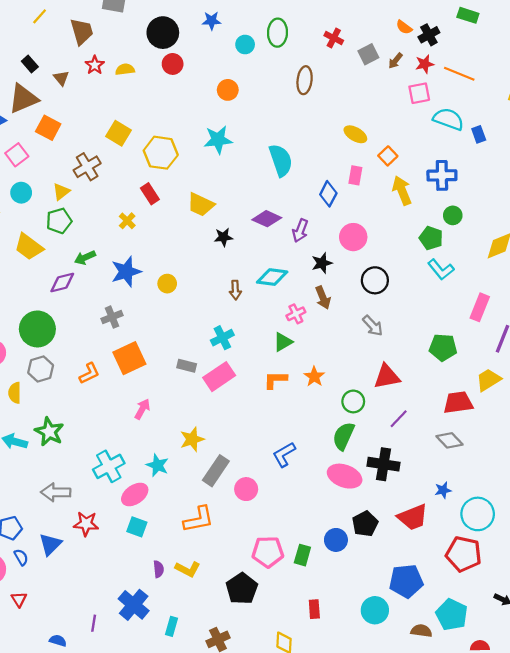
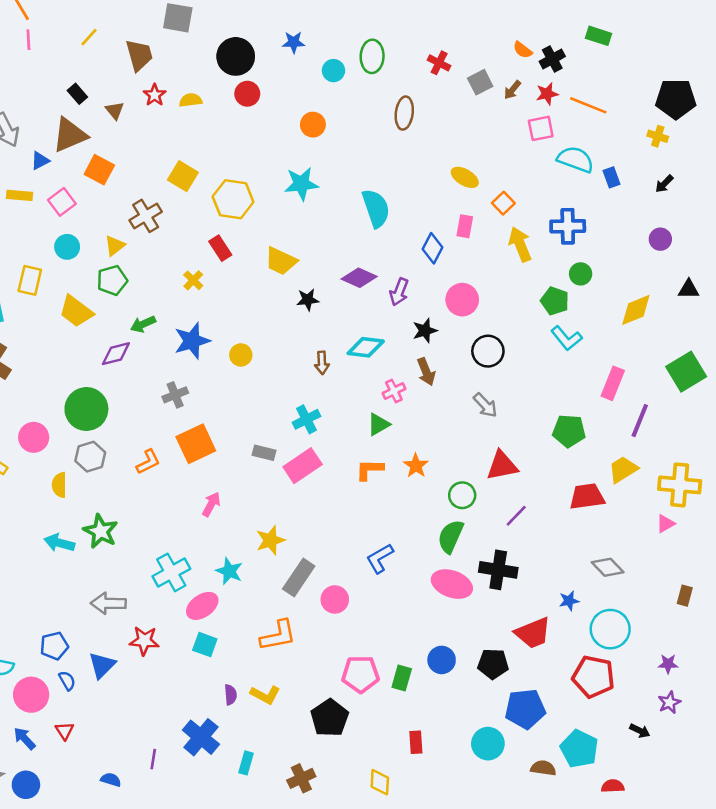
gray diamond: (450, 440) -> (608, 567), moved
black pentagon: (365, 524) -> (493, 664), moved, turned 30

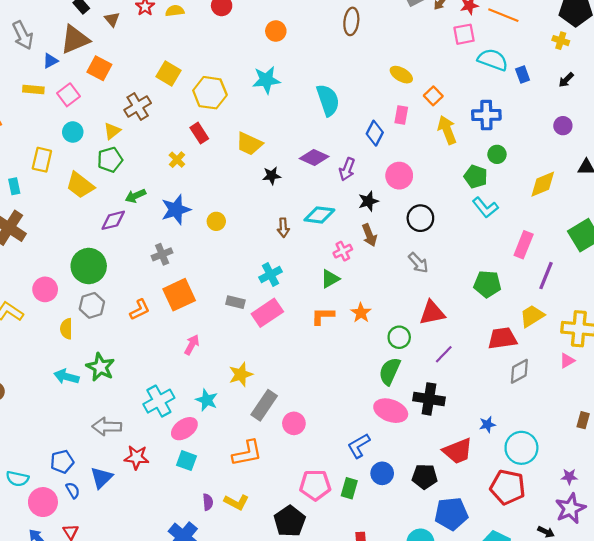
blue L-shape: (380, 558) -> (359, 446), moved
gray diamond: (608, 567) -> (519, 371), moved, turned -75
purple star: (669, 702) -> (570, 508), size x1.6

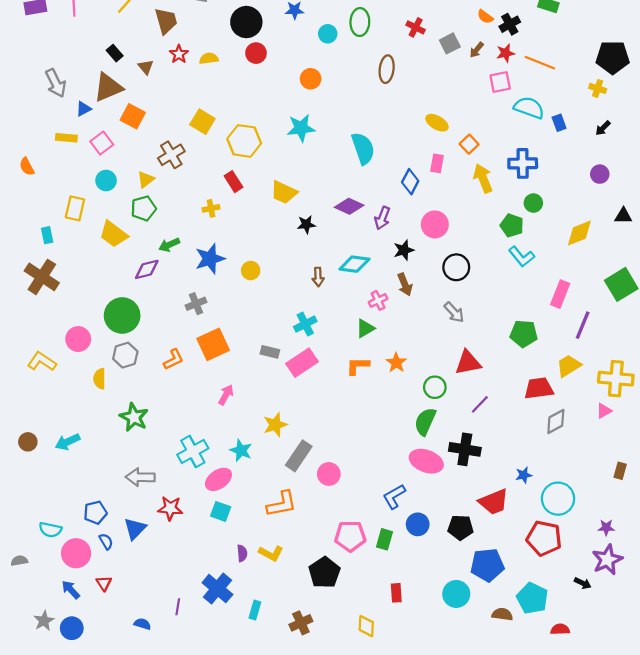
yellow cross: (177, 160) -> (211, 208), turned 35
cyan arrow: (66, 377) -> (67, 442), moved, turned -40

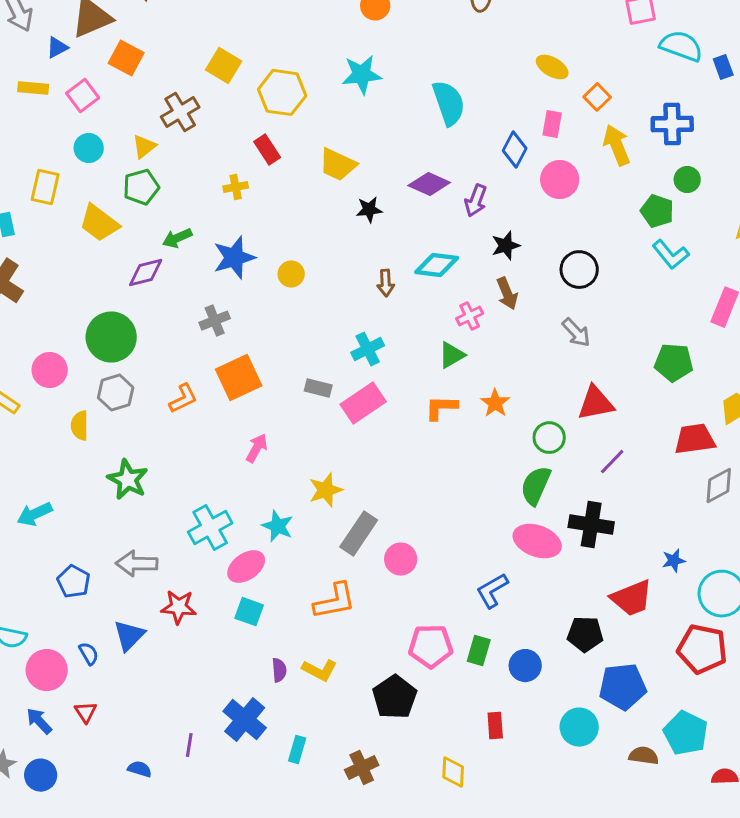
pink circle: (435, 224) -> (560, 179), moved
blue pentagon: (95, 513) -> (74, 582), moved, turned -30
blue circle: (418, 524) -> (525, 666), moved

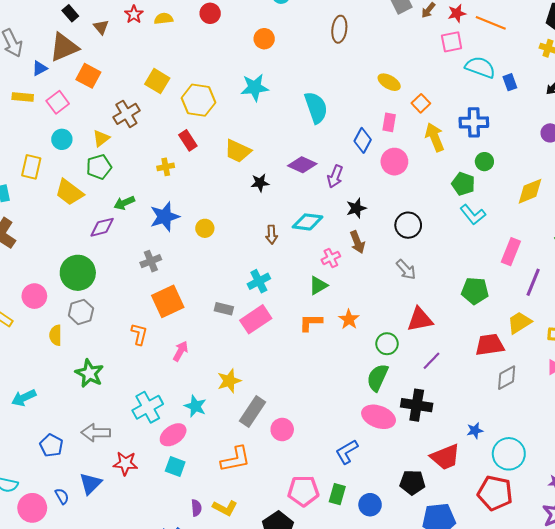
orange L-shape: (183, 399) -> (139, 334), moved, turned -50

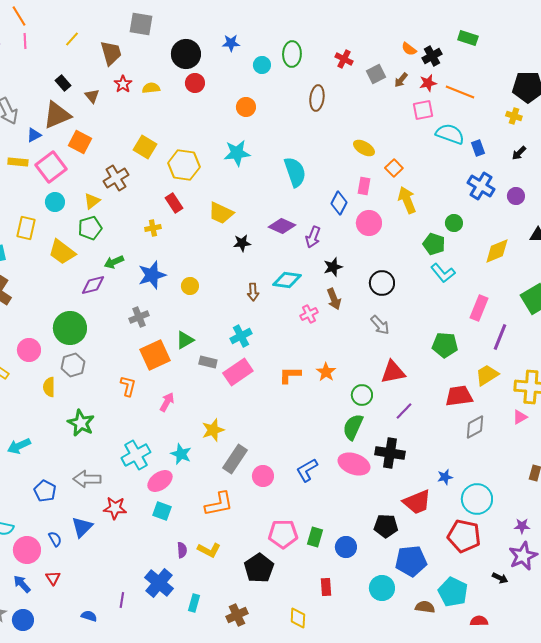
pink square: (58, 102) -> (51, 167), size x1.4
blue cross: (474, 122) -> (481, 186), moved, turned 32
green triangle: (318, 285) -> (185, 340), moved
blue L-shape: (347, 452) -> (307, 470), moved

